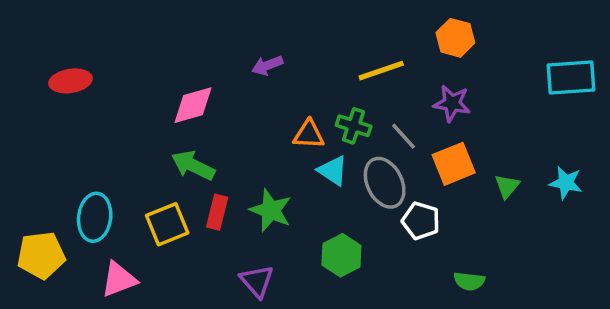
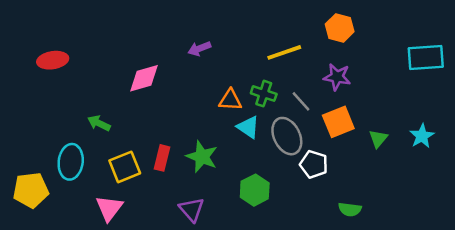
green arrow: (193, 165) -> (99, 123), moved, size x0.7
cyan star: (566, 183) -> (422, 136), turned 30
pink triangle: (119, 279) -> (109, 208), moved, turned -32

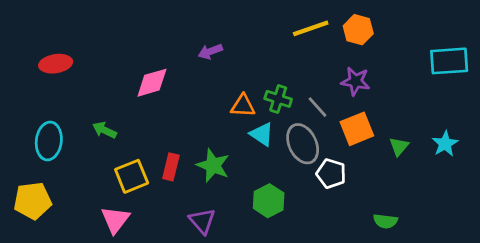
yellow line: (284, 52) -> (311, 28), moved
cyan ellipse: (71, 162) -> (49, 141), moved
green semicircle: (350, 209) -> (385, 221), moved

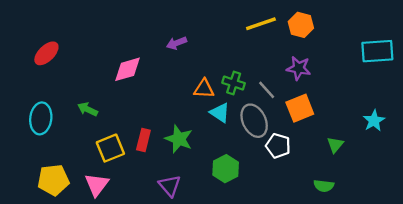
red ellipse: (56, 64) -> (46, 53), turned -35
green triangle: (399, 146) -> (335, 145), moved
yellow pentagon: (33, 201) -> (53, 180), moved

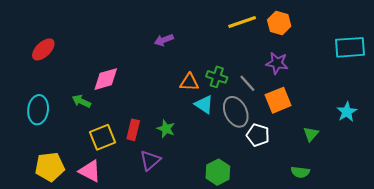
pink diamond: (127, 69) -> (106, 79), moved
green star: (179, 139) -> (166, 129), size x0.7
green hexagon: (226, 169) -> (218, 172), moved
pink triangle: (97, 185) -> (90, 171), turned -40
purple triangle: (170, 186) -> (150, 160), moved, turned 30

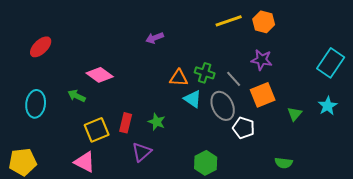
cyan rectangle: (350, 47) -> (331, 63), moved, turned -52
pink diamond: (106, 79) -> (100, 75), turned 52
green triangle: (311, 134) -> (295, 114), moved
yellow pentagon: (50, 167) -> (23, 162), moved

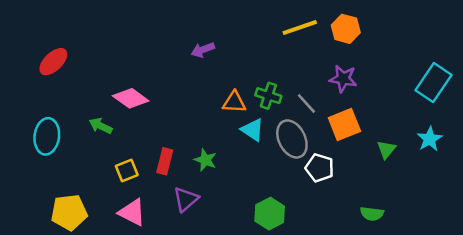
yellow square: (97, 130) -> (127, 170), size x0.7
yellow pentagon: (23, 162) -> (69, 212), moved
pink triangle: (85, 162) -> (132, 212), moved

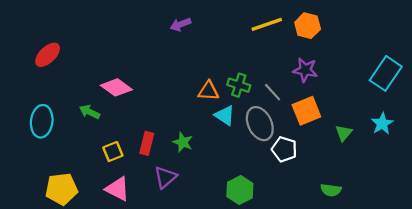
purple arrow: (203, 50) -> (180, 24), moved

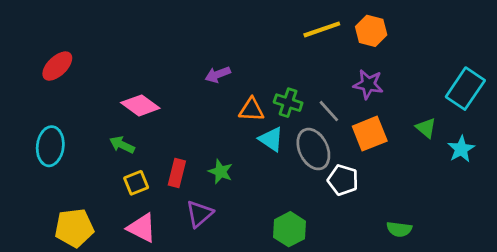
purple arrow: (180, 24) -> (218, 74), moved
green arrow: (90, 112) -> (122, 145), moved
green triangle: (344, 133) -> (426, 128), moved, turned -30

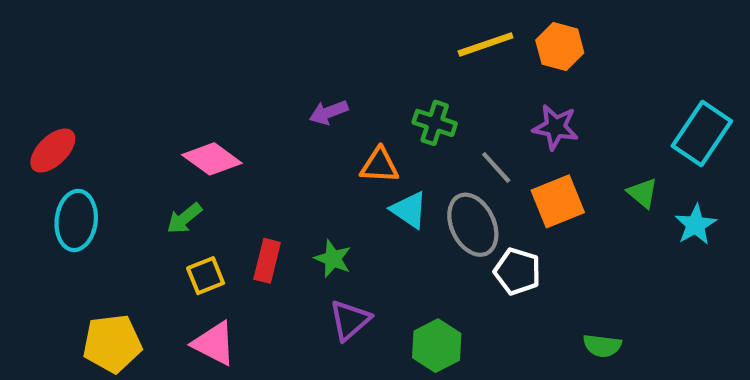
red ellipse: (57, 66) -> (53, 150), moved
green cross: (288, 103) -> (435, 123), moved
green arrow: (122, 145) -> (184, 218), turned -65
purple triangle: (199, 214) -> (350, 320), moved

